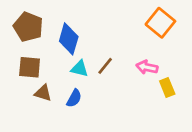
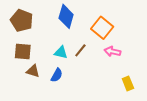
orange square: (160, 23) -> (102, 28), moved
blue diamond: (69, 39) -> (66, 16), moved
yellow rectangle: (167, 88) -> (128, 83), moved

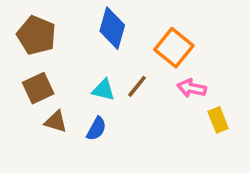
brown square: (23, 51) -> (38, 88), turned -30
yellow rectangle: (128, 83) -> (218, 120), moved

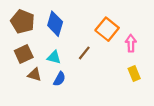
blue diamond: (112, 28) -> (55, 24), moved
pink arrow: (192, 88) -> (131, 43), moved, turned 77
cyan triangle: (103, 90) -> (54, 57), moved

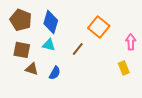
pink arrow: (131, 43) -> (131, 42), moved
brown square: (24, 54) -> (22, 50), turned 36
cyan triangle: (54, 57) -> (49, 45), moved

